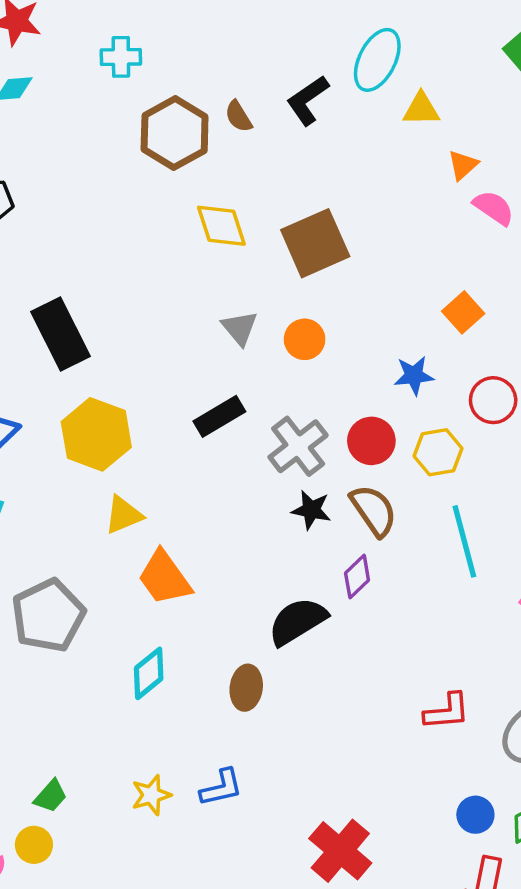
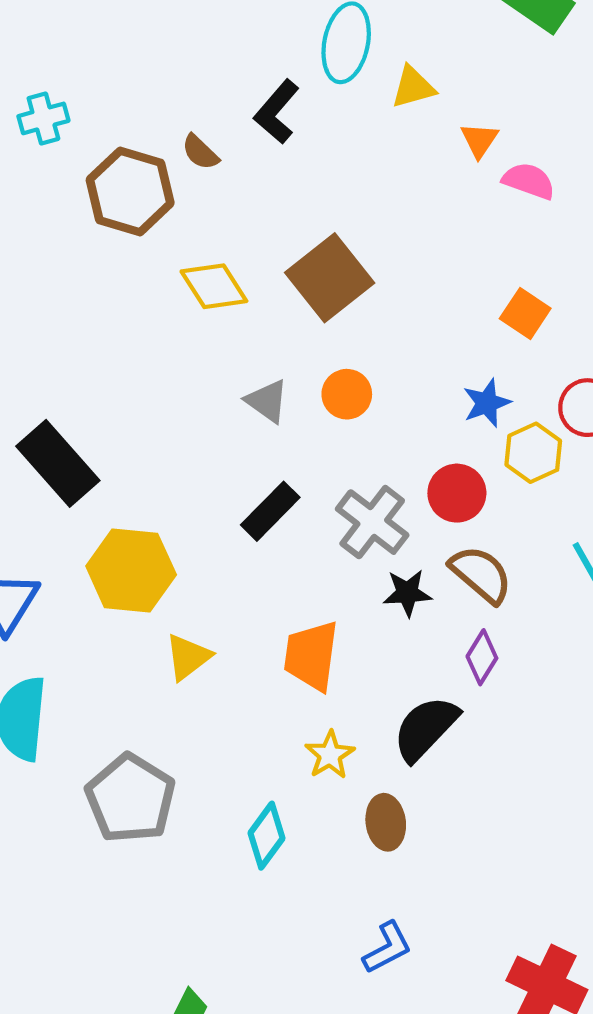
yellow hexagon: (438, 452) -> (533, 453), moved
orange trapezoid: (164, 578) -> (311, 656), moved, turned 58
yellow star: (151, 795) -> (330, 755), moved

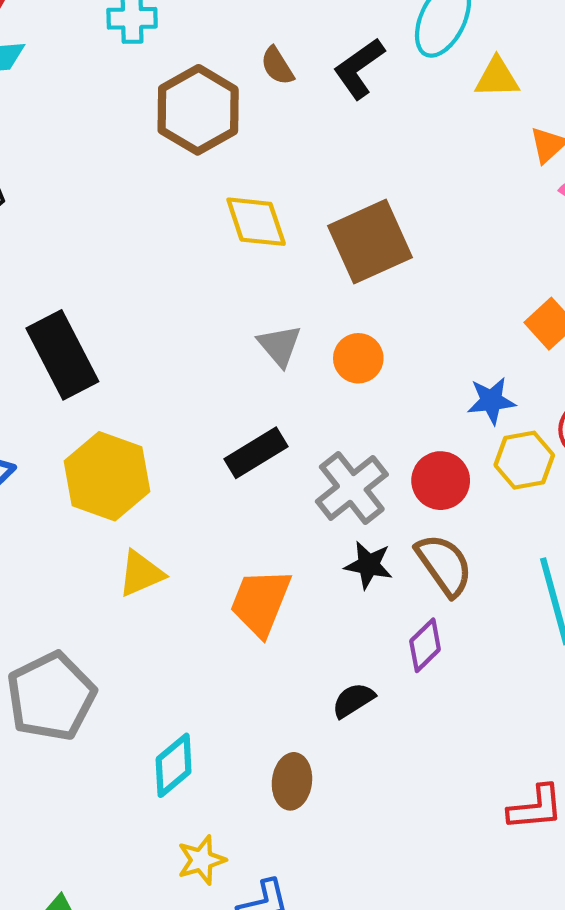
brown semicircle: (200, 152) -> (277, 66), moved
black semicircle: (426, 728) -> (353, 700), size x0.6
yellow star: (330, 755) -> (201, 860), moved

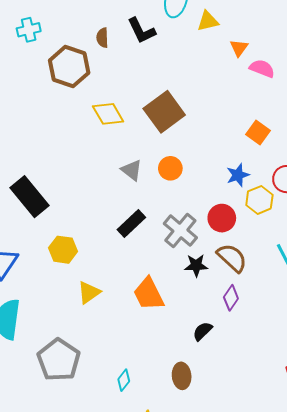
brown semicircle: (277, 66) -> (102, 38), turned 42
black L-shape: (359, 68) -> (141, 31), turned -68
yellow hexagon: (107, 476) -> (63, 250), size x0.7
orange trapezoid: (260, 602) -> (149, 294), turned -36
cyan diamond: (174, 765) -> (124, 380), size x0.7

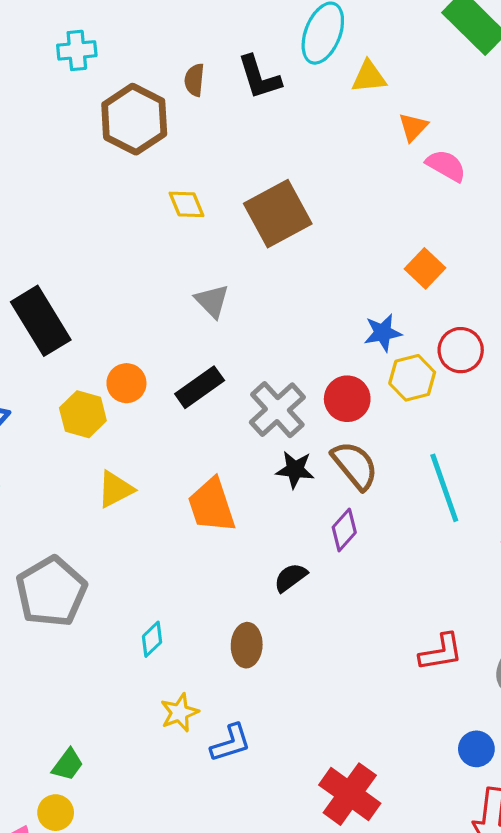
yellow diamond: (108, 114) -> (186, 204), size x0.7
orange circle: (170, 168) -> (126, 383), moved

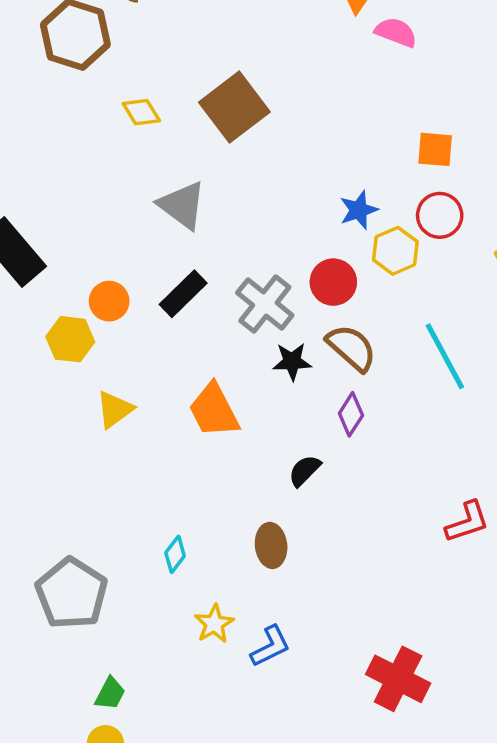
orange square: (425, 268) -> (435, 149), moved, turned -30
gray triangle: (212, 301) -> (182, 205), size x1.4
gray pentagon: (51, 592) -> (72, 593), moved

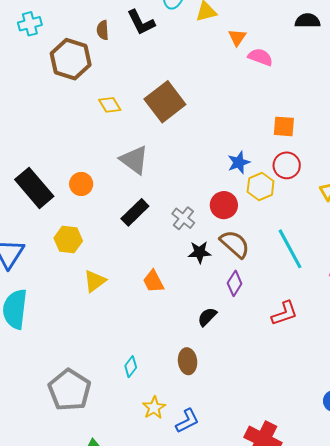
orange circle: (109, 301) -> (81, 184), moved
gray cross: (265, 304) -> (183, 218), size x0.7
orange trapezoid: (214, 410) -> (153, 281), size x0.7
red L-shape: (467, 522) -> (285, 313), moved

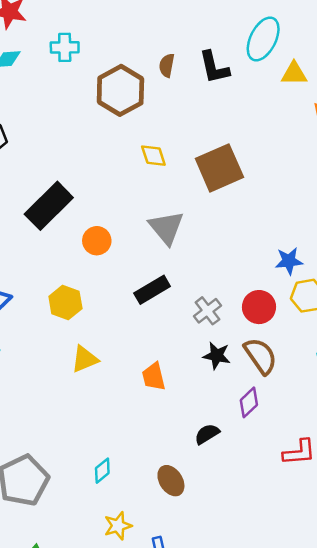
cyan cross: (30, 24) -> (65, 47), moved
black rectangle: (34, 188) -> (49, 206), moved, turned 72
brown ellipse: (188, 361) -> (171, 481), turned -40

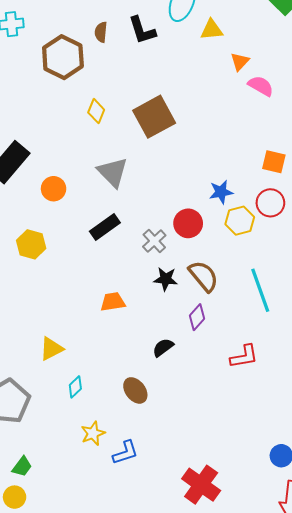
yellow diamond: (153, 156) -> (96, 111), turned 45
red circle: (259, 307) -> (188, 223), moved
yellow triangle: (85, 359) -> (51, 349), moved
orange trapezoid: (154, 377) -> (113, 302), turned 100

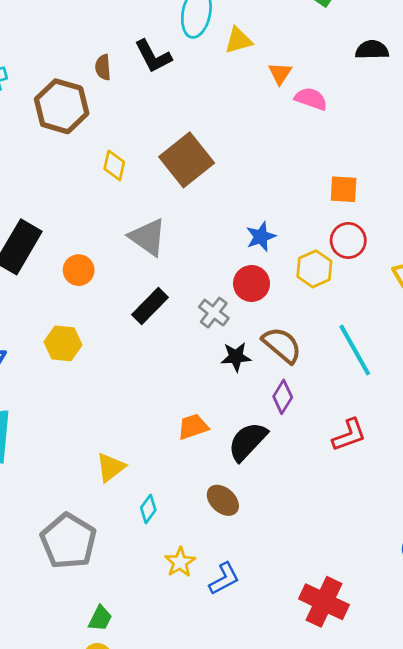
blue star: (221, 192) -> (261, 237), moved
orange trapezoid: (113, 302) -> (193, 427), moved
black semicircle: (163, 347) -> (248, 441), size x1.6

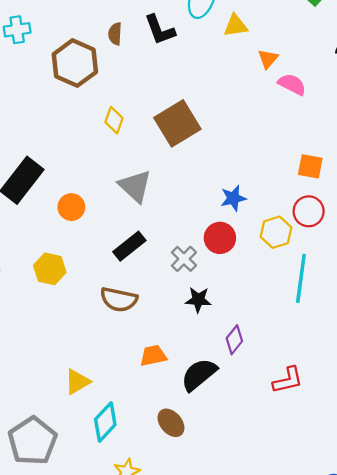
brown semicircle: (282, 345) -> (119, 299), moved, turned 144
cyan line: (355, 350) -> (301, 278), moved, turned 30
cyan diamond: (148, 509) -> (105, 422), size x1.6

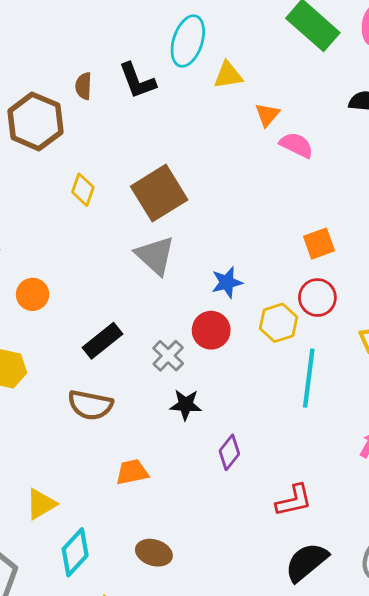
orange square: (310, 166) -> (319, 244), turned -30
gray triangle: (135, 186) -> (155, 255), moved
black semicircle: (199, 375) -> (306, 562), moved
brown ellipse: (171, 423) -> (154, 553), turned -32

